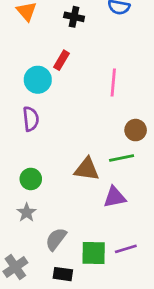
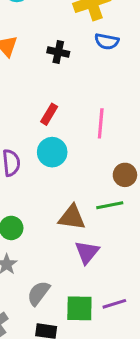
red rectangle: (62, 60) -> (49, 114), moved
cyan circle: (38, 80) -> (52, 152), moved
purple triangle: (115, 197) -> (87, 252), moved, turned -40

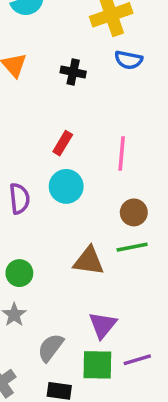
brown circle: (125, 175) -> (134, 212), moved
purple triangle: (87, 252) -> (103, 325), moved

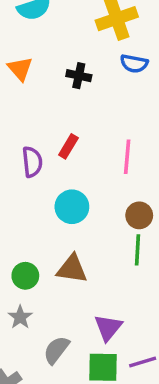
cyan circle: (66, 186) -> (72, 207), moved
purple semicircle: (19, 199) -> (32, 162), moved
green line: (132, 247) -> (137, 250), turned -76
brown triangle: (89, 261) -> (72, 269), moved

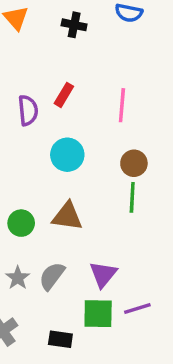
gray star: (20, 317) -> (18, 278), moved
gray semicircle: (56, 350) -> (52, 276), moved

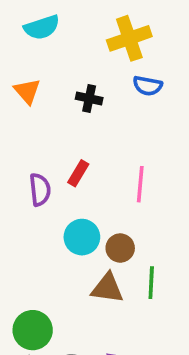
brown circle: (134, 163) -> (120, 248), moved
brown triangle: (67, 216) -> (107, 288), moved
green circle: (21, 223) -> (33, 330), moved, size x1.4

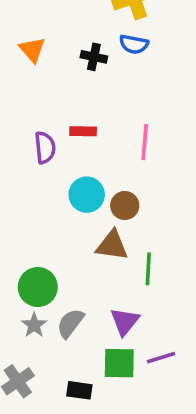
blue semicircle: (148, 86) -> (134, 44), moved
red rectangle: (78, 173) -> (83, 131), turned 60
green line: (151, 283) -> (148, 269), moved

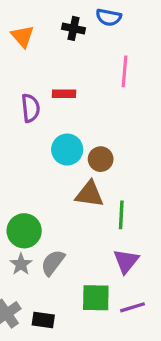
orange triangle: (32, 50) -> (23, 36), moved
pink line: (145, 142) -> (125, 71), moved
purple triangle: (125, 321) -> (126, 261), moved
purple line: (161, 358) -> (132, 307), moved
black rectangle: (79, 390) -> (43, 320), moved

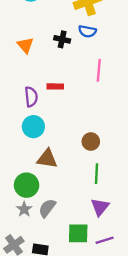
cyan circle: (67, 150) -> (33, 127), moved
brown circle: (101, 159) -> (91, 142), moved
brown triangle: (89, 194) -> (47, 159), moved

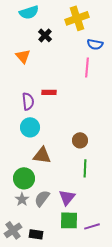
blue semicircle: (87, 31) -> (95, 44), moved
black cross: (62, 39) -> (45, 35), moved, turned 32
pink line: (99, 70) -> (87, 67), moved
purple triangle: (100, 207) -> (67, 197), moved

